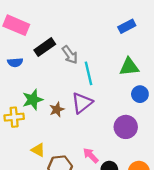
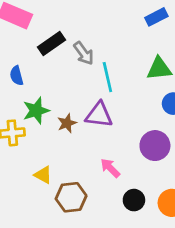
blue semicircle: (15, 62) -> (17, 76), moved, turned 80
purple triangle: (82, 103) -> (99, 115), turned 45
pink arrow: (91, 155) -> (110, 168), moved

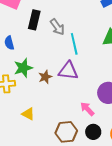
black rectangle: (51, 44) -> (34, 20), turned -42
pink arrow: (110, 168) -> (87, 109), moved
brown hexagon: (71, 197) -> (66, 132), moved

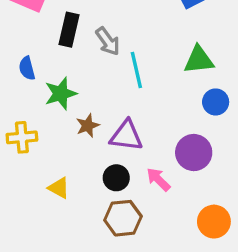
green star: (23, 68) -> (61, 94), moved
purple triangle: (68, 71) -> (126, 136), moved
black circle: (93, 132) -> (116, 178), moved

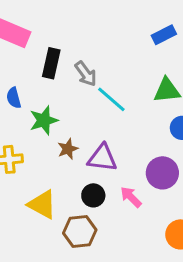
cyan line: (136, 70) -> (111, 99), turned -36
yellow triangle: (59, 188) -> (42, 204), size x1.5
brown hexagon: (123, 218) -> (80, 231), moved

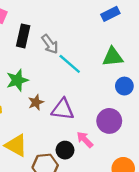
black circle: (93, 195) -> (65, 150), moved

